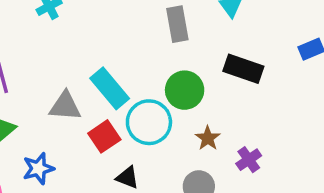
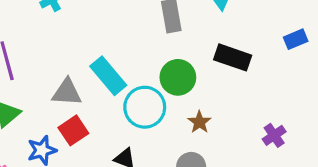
red square: (104, 136) -> (73, 130), moved
purple cross: (249, 160) -> (274, 135), moved

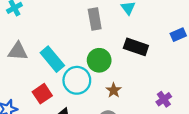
gray triangle: (67, 92) -> (18, 51), moved
red square: (73, 130) -> (42, 94), moved

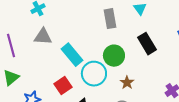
black rectangle: (136, 47) -> (147, 44), turned 40
gray triangle: (18, 51) -> (43, 37), moved

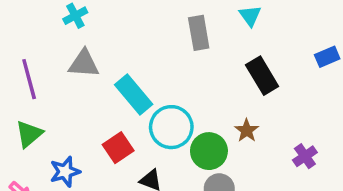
green circle: (114, 56) -> (209, 151), moved
brown star: (127, 83) -> (247, 130), moved

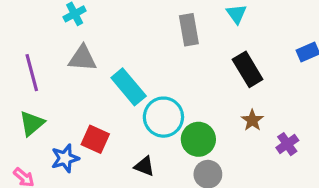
brown star: (247, 130) -> (252, 120), moved
red square: (118, 148) -> (95, 139), moved, turned -32

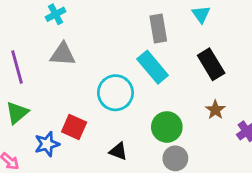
cyan rectangle: (129, 87) -> (153, 67), moved
cyan circle: (163, 117) -> (115, 93), moved

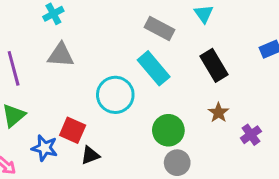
gray rectangle: (158, 29) -> (160, 29), turned -52
blue star: (47, 144) -> (45, 148), turned 30
black triangle: (118, 151) -> (90, 155), moved, turned -42

